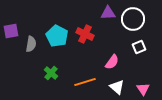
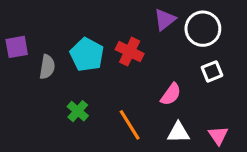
purple triangle: (108, 13) -> (165, 20), turned -35
orange line: (85, 82) -> (130, 125), turned 75
white triangle: (117, 87) -> (178, 132), turned -42

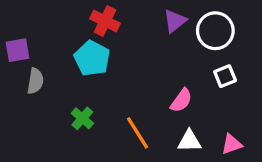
red cross: (130, 52) -> (105, 21), moved
gray semicircle: (47, 67) -> (35, 81), moved
pink triangle: (218, 136) -> (232, 144), turned 45

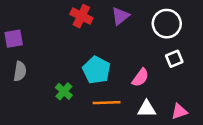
purple triangle: (175, 21) -> (120, 16), moved
cyan pentagon: (92, 58) -> (96, 70), moved
gray semicircle: (35, 81) -> (20, 71), moved
orange line: (137, 133) -> (107, 103), turned -60

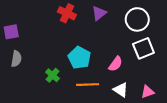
white square: (174, 59) -> (143, 48), size x1.5
white triangle: (147, 109) -> (121, 90), turned 35

